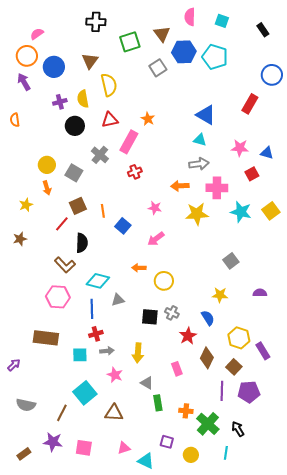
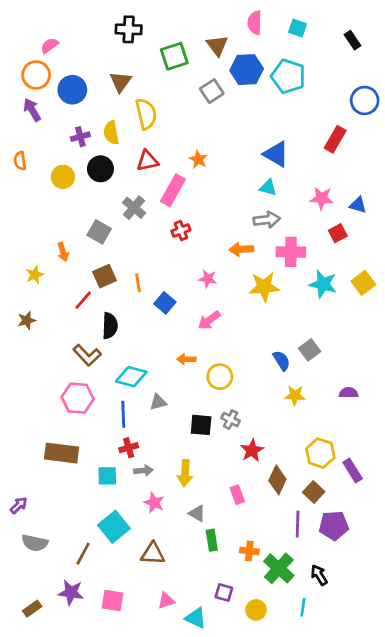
yellow circle: (47, 165) -> (63, 177), moved
blue semicircle: (208, 318) -> (281, 361), moved
purple arrow: (14, 365) -> (19, 505), moved

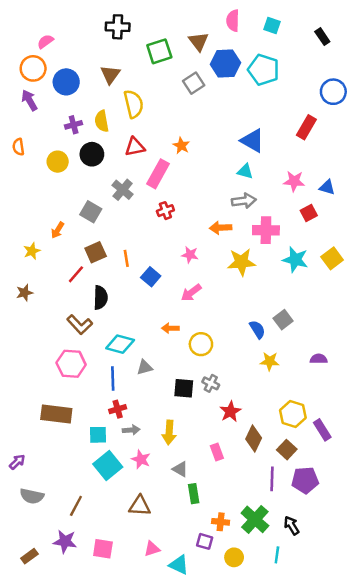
orange arrow: (63, 252) -> (58, 230), turned 49
cyan square: (114, 527) -> (108, 465), moved
orange cross: (249, 551) -> (221, 522), moved

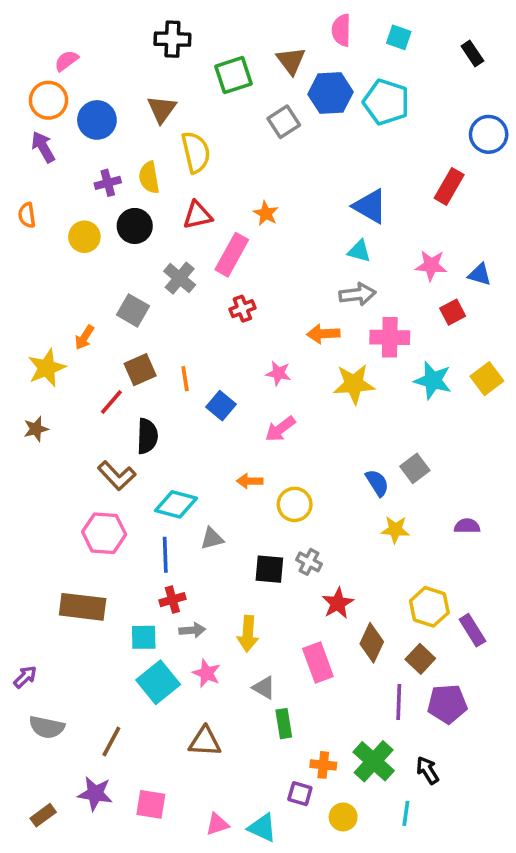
yellow star: (32, 251) -> (47, 368), size x1.5
pink rectangle: (217, 452) -> (318, 662), size x1.5
pink triangle: (152, 549) -> (217, 824), moved

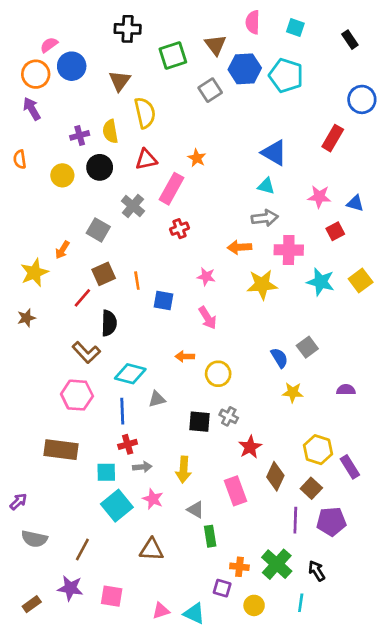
blue circle: (97, 120) -> (72, 66), moved
blue square: (221, 406) -> (164, 301), turned -30
pink arrow: (280, 429) -> (207, 318), turned -85

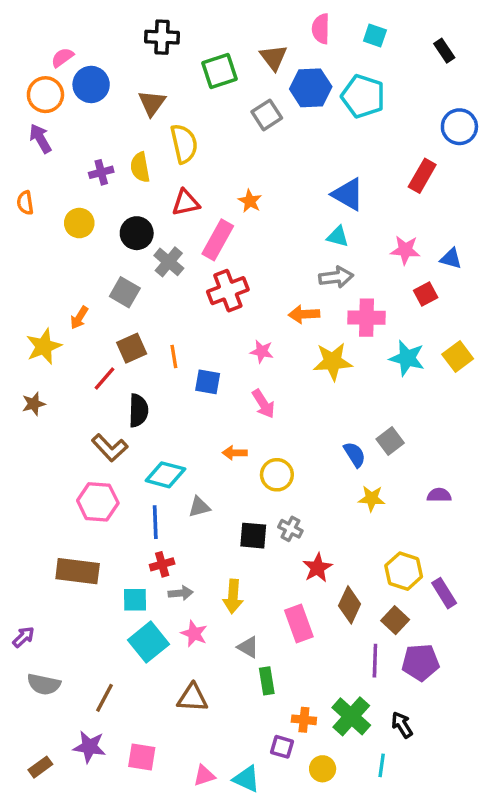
black circle: (100, 167) -> (137, 233), moved
red cross: (180, 229) -> (228, 291), size x1.6

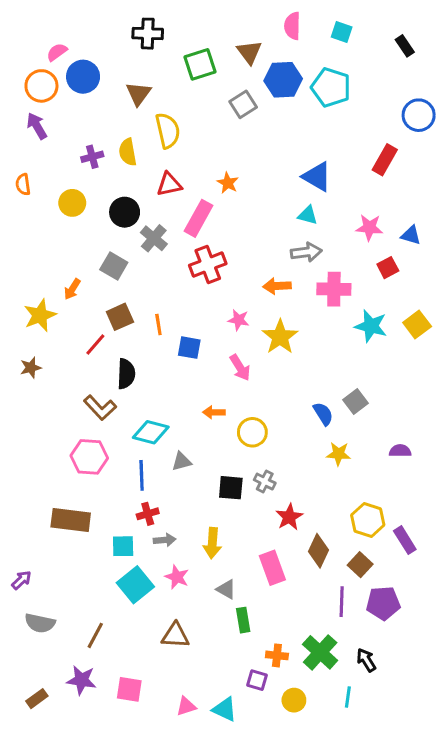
yellow star: (333, 362) -> (280, 337), moved, turned -30

